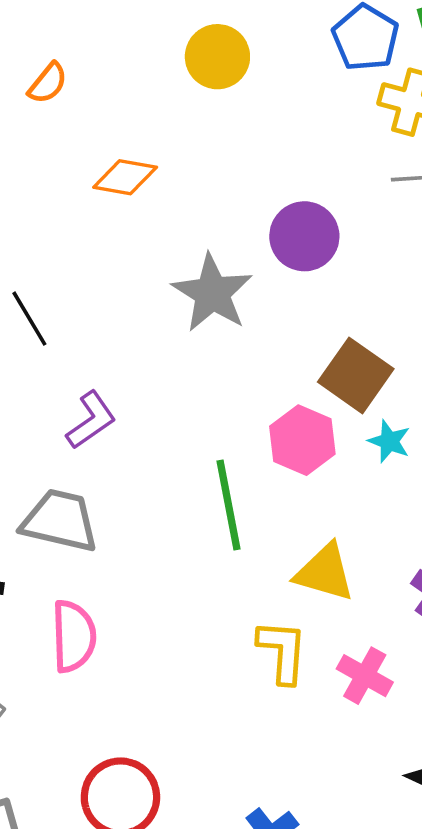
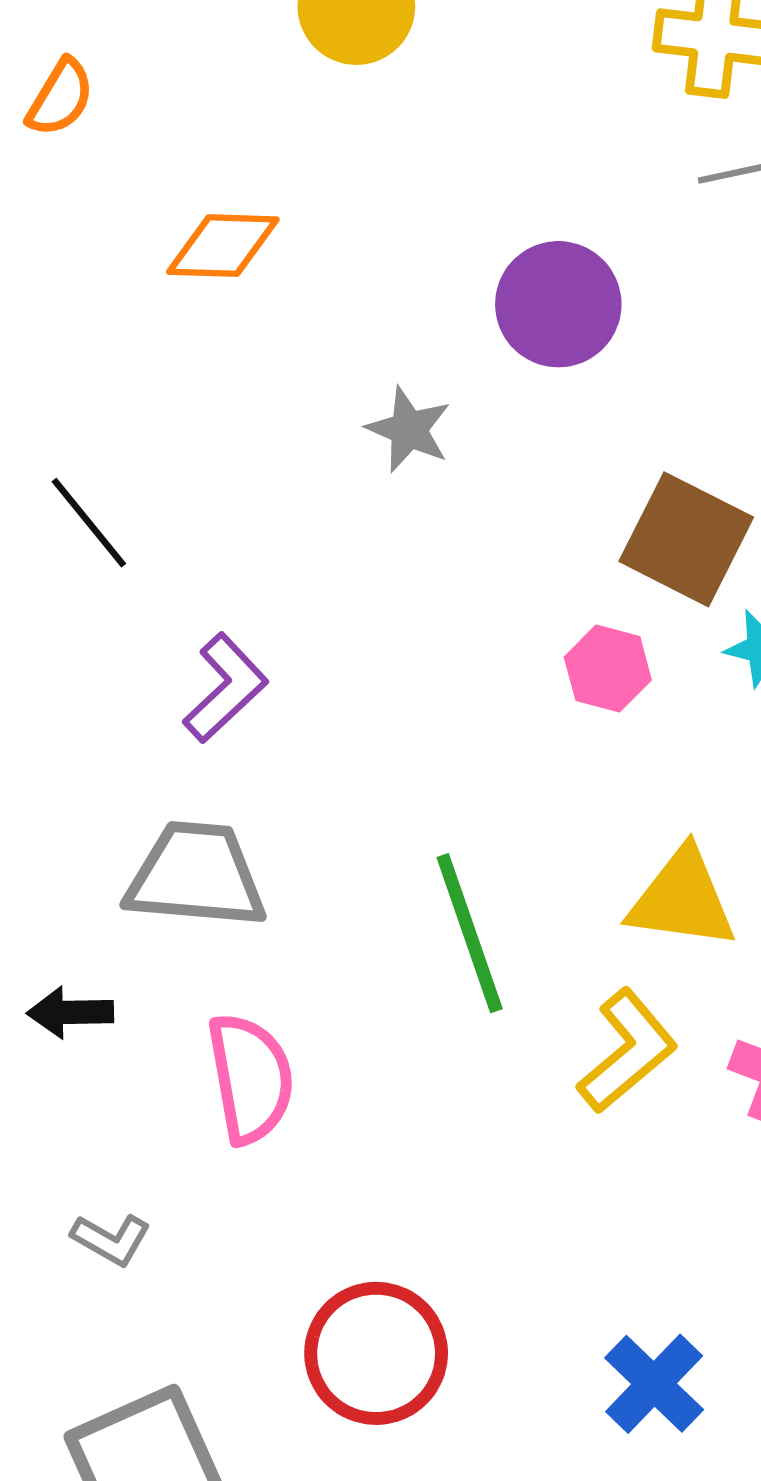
gray star: (212, 293) -> (409, 430), size x0.6
pink hexagon: (302, 440) -> (608, 669), size x0.7
green line: (229, 505) -> (470, 933), moved
yellow L-shape: (282, 651) -> (627, 1051), turned 54

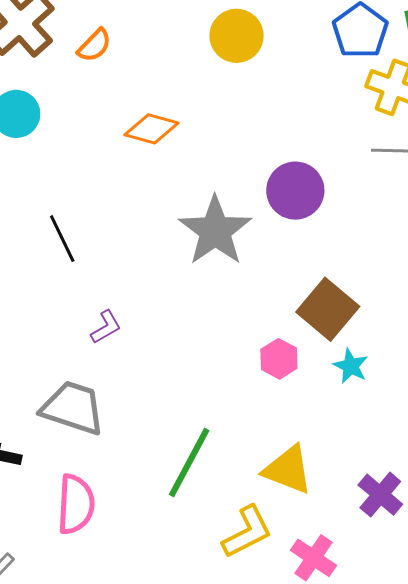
gray star: (409, 430) -> (215, 231), size x1.8
purple L-shape: (225, 688) -> (106, 327), size x0.7
green line: (470, 933) -> (189, 462), turned 34

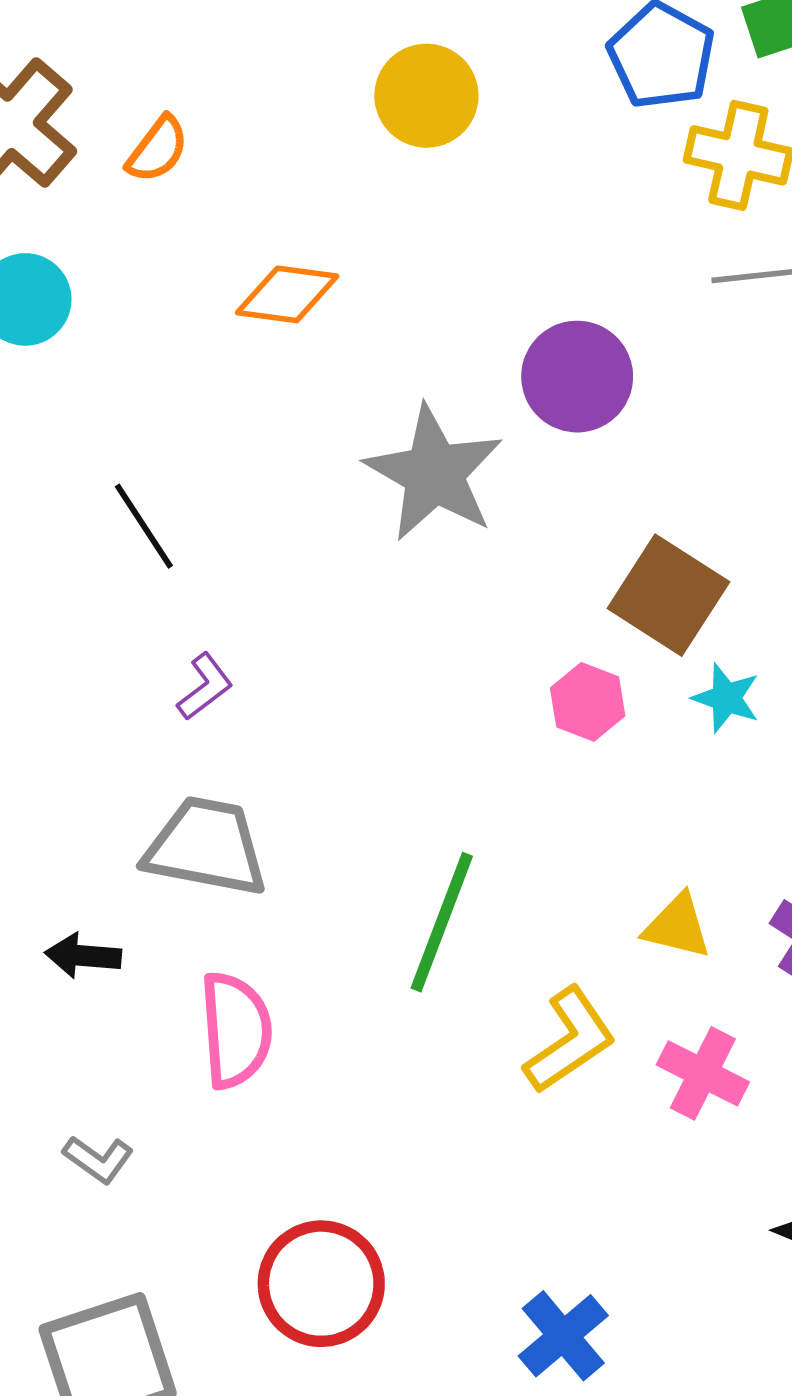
purple L-shape: (106, 327) -> (205, 687), moved
yellow triangle: (288, 470) -> (677, 926), moved, size x0.7

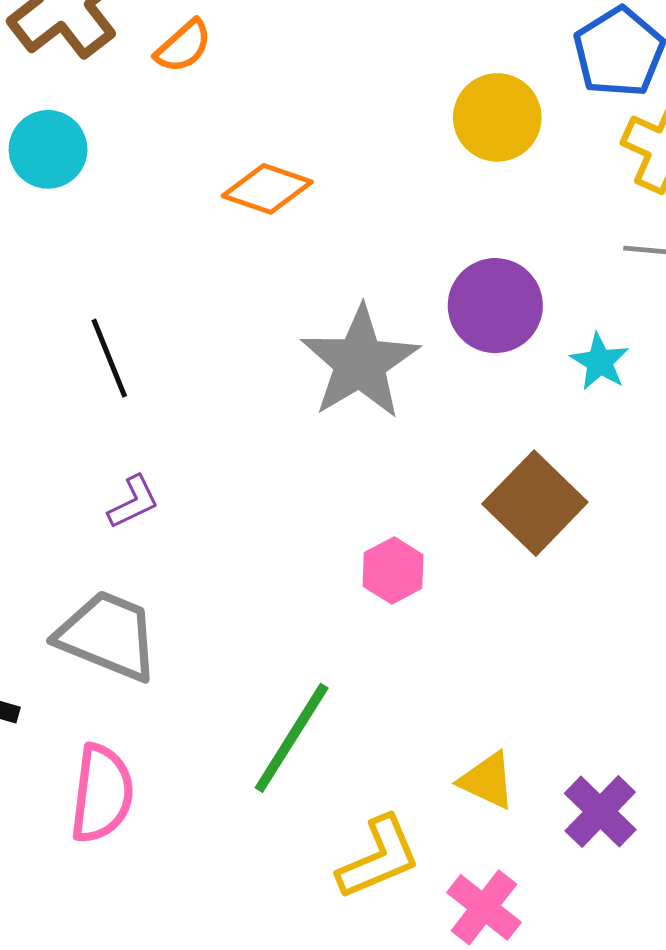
yellow circle: (426, 96) -> (497, 117), moved
cyan star: (726, 698) -> (600, 362), moved
pink hexagon: (588, 702) -> (393, 570), moved

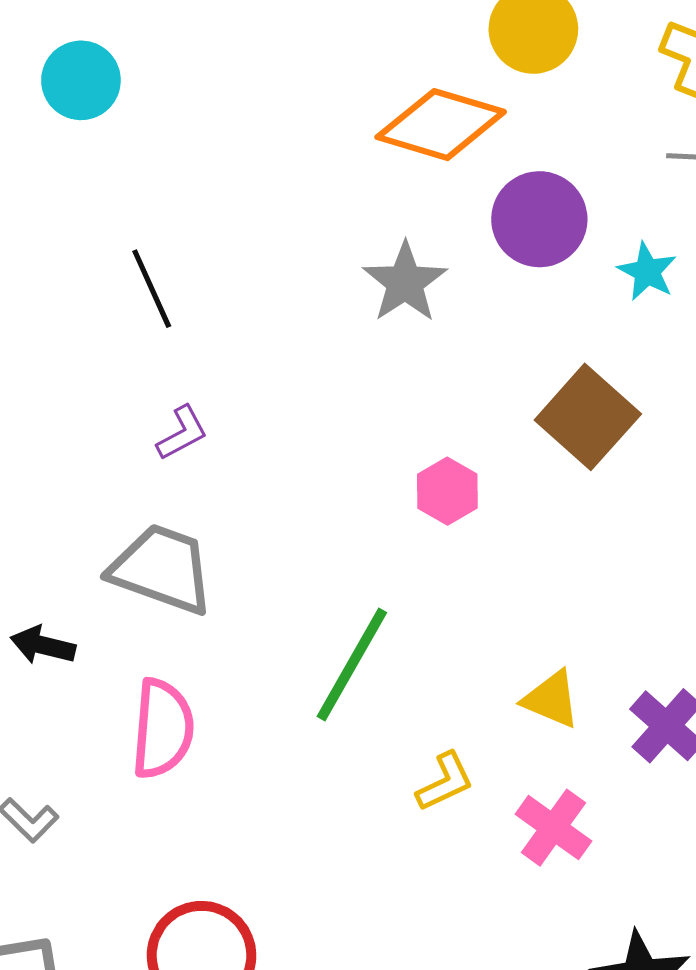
orange diamond: (267, 189) -> (441, 125), moved, size x1.4
gray star: (360, 362) -> (405, 282), size x0.7
yellow L-shape: (379, 858) -> (445, 782), size x0.7

